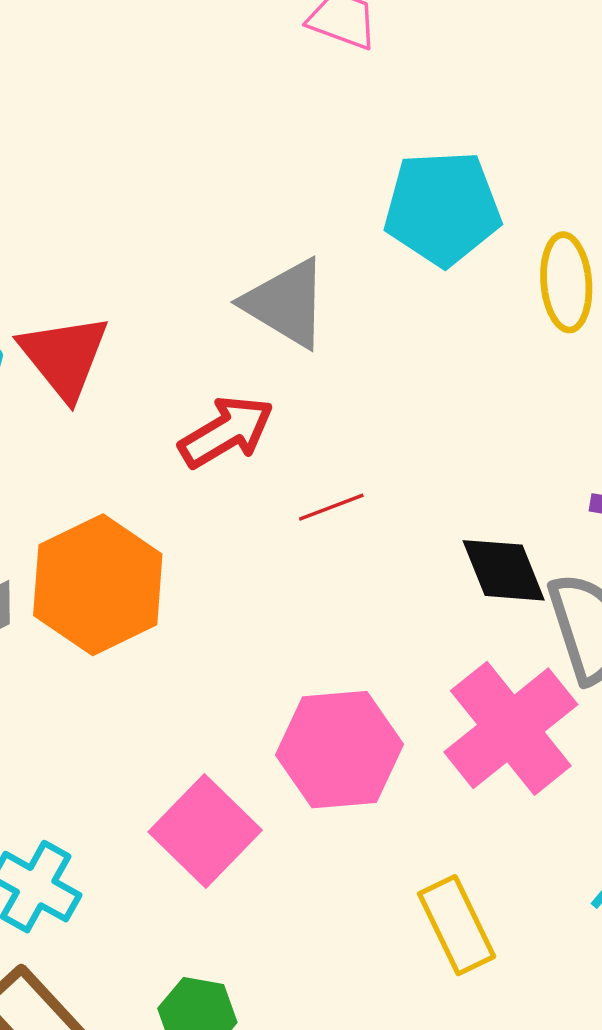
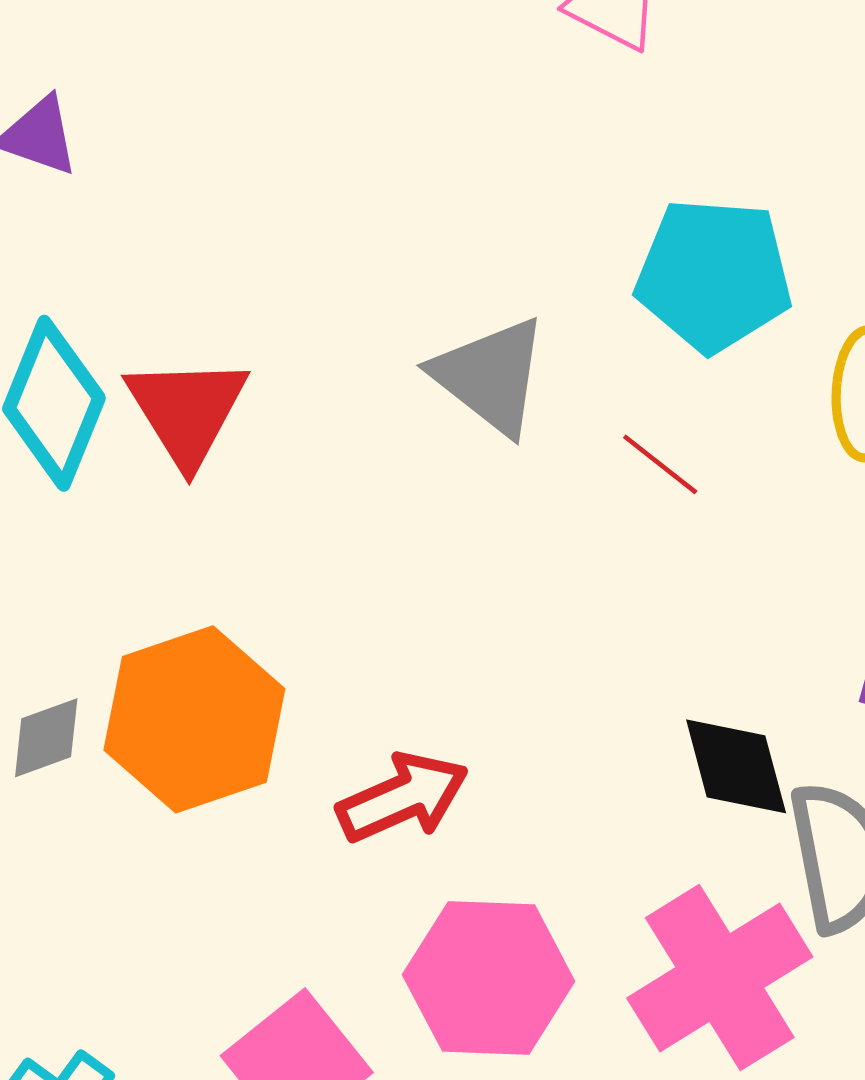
red arrow: (226, 432) -> (403, 798), moved
red line: (331, 507) -> (660, 464), moved, turned 52

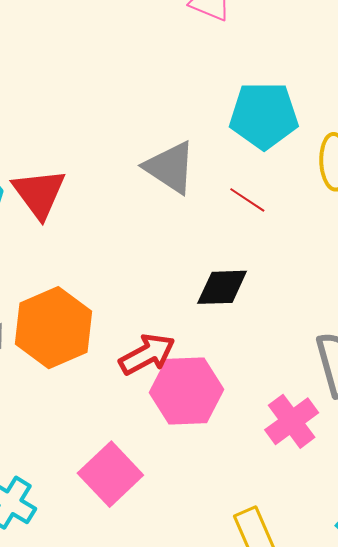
black diamond: (736, 766) -> (222, 287), moved, turned -72
pink hexagon: (489, 978) -> (187, 391), moved
pink cross: (720, 978) -> (292, 421), size x0.7

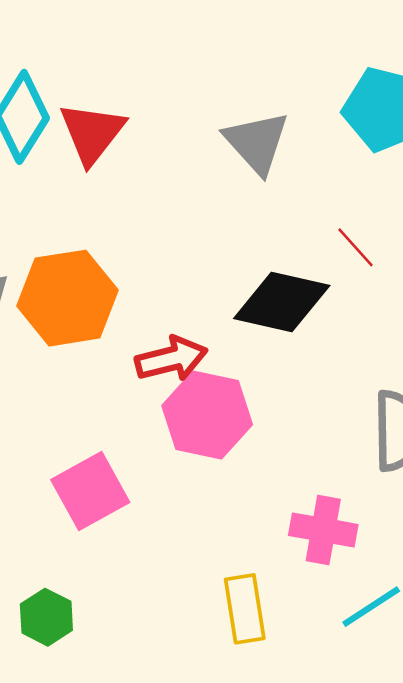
red line: (247, 200) -> (355, 247), moved
black diamond: (222, 287) -> (282, 302), size x1.4
pink cross: (292, 421) -> (323, 530), moved, turned 32

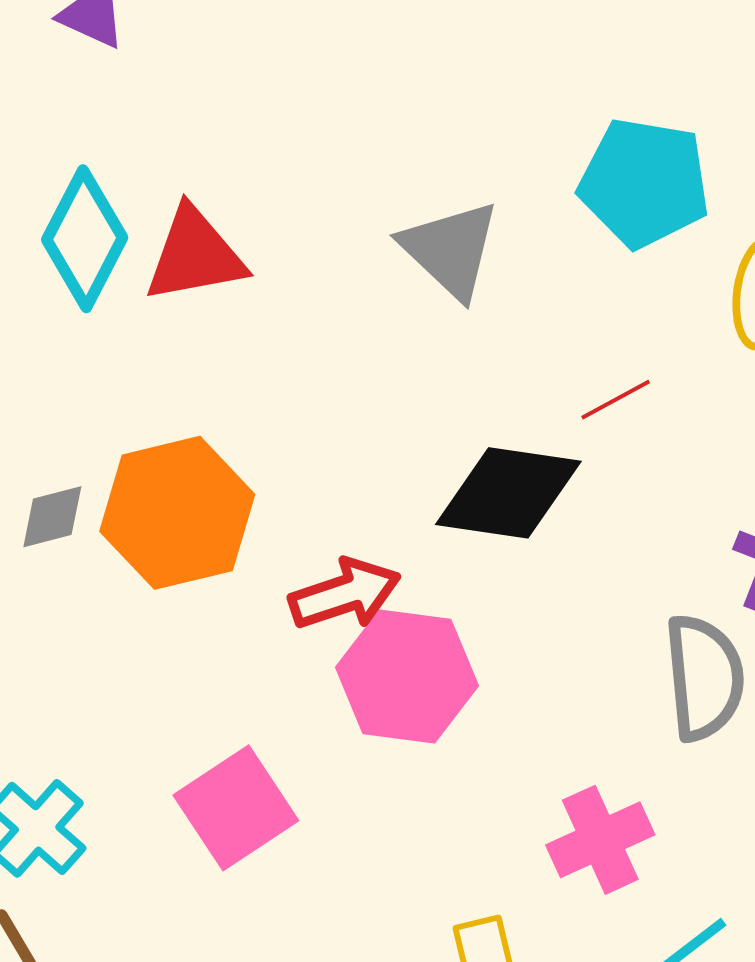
red triangle: (92, 133) -> (195, 255), turned 46
red line: (355, 247) -> (616, 400), turned -72
pink cross: (323, 530) -> (600, 840), turned -30

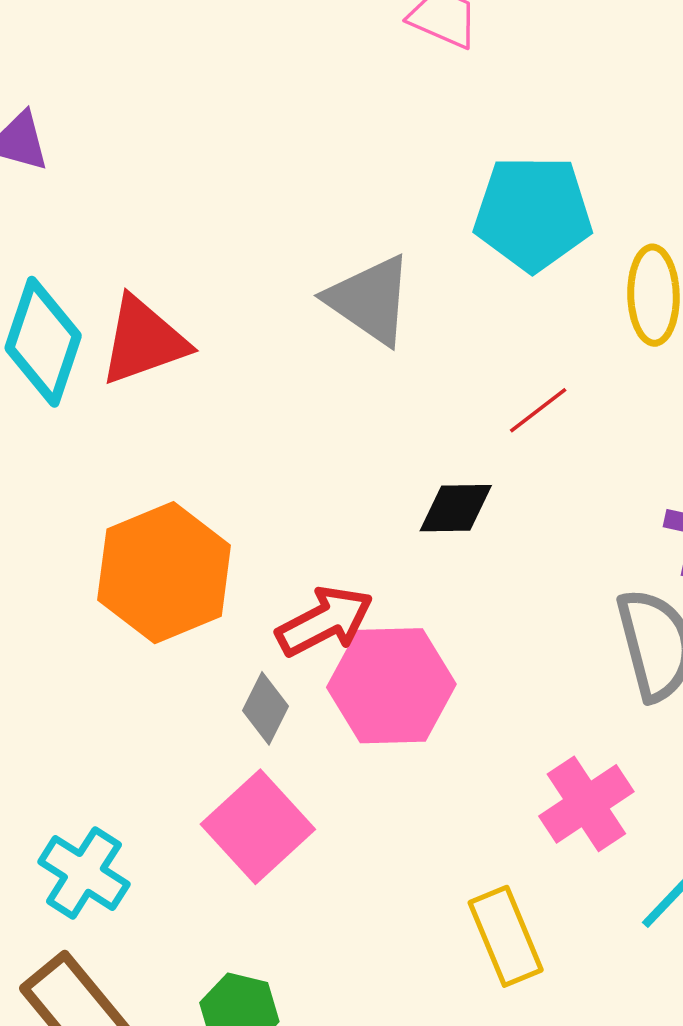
black diamond: (508, 493) -> (456, 508), size x0.6
gray diamond: (52, 517) -> (265, 708), moved, turned -40

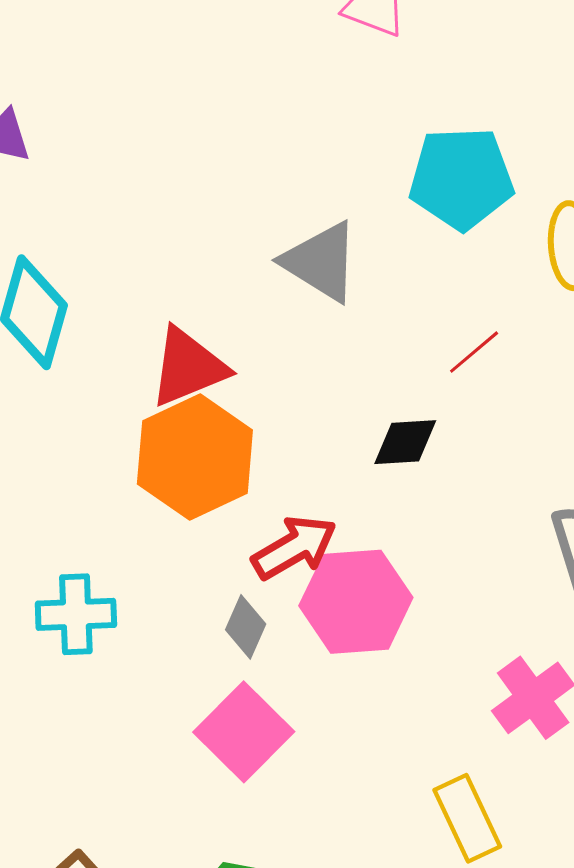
red triangle: (144, 341) -> (188, 367), moved
orange hexagon: (164, 573) -> (195, 457), moved
cyan cross: (84, 873) -> (76, 614), moved, turned -32

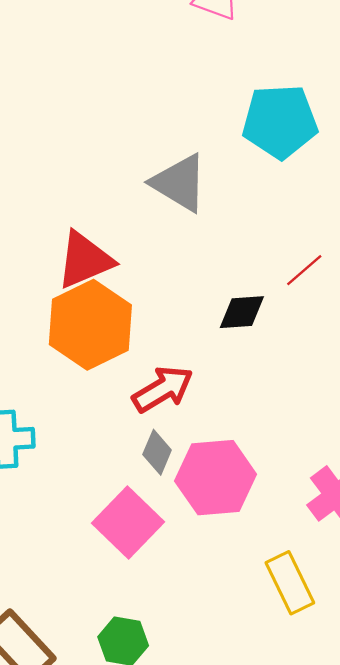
red line: (474, 352) -> (304, 270), moved
pink hexagon: (356, 602) -> (216, 478), moved
gray diamond: (246, 627) -> (157, 452), moved

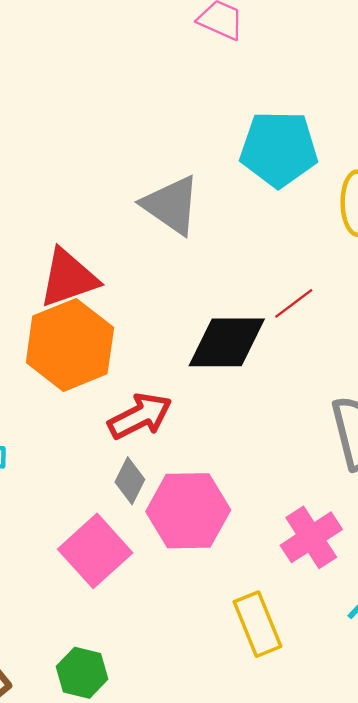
black diamond: (242, 312) -> (227, 342), size x1.6

